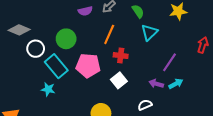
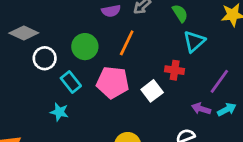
orange line: (109, 34) -> (127, 43), moved
red cross: (121, 56) -> (175, 70), moved
cyan rectangle: (56, 66) -> (71, 82), size x0.7
white square: (119, 80) -> (152, 91), moved

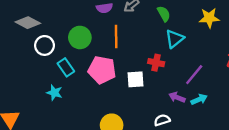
orange line: (127, 43) -> (116, 37), turned -30
white square: (152, 91) -> (136, 79), turned 30

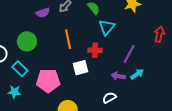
orange line: (116, 37) -> (68, 39), moved
pink pentagon: (102, 70) -> (48, 81), moved

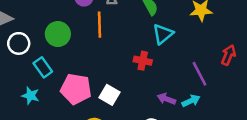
orange line: (68, 39) -> (100, 25), moved
purple line: (129, 54) -> (199, 74), moved, turned -66
white square: (80, 68) -> (110, 95), moved, turned 35

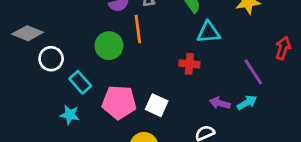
green circle: (58, 34) -> (109, 46), moved
cyan triangle: (163, 34) -> (209, 32), turned 40

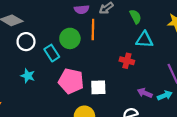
cyan rectangle: (80, 82) -> (52, 53), moved
white square: (157, 105) -> (98, 87), turned -35
cyan star: (70, 115) -> (28, 76), moved

